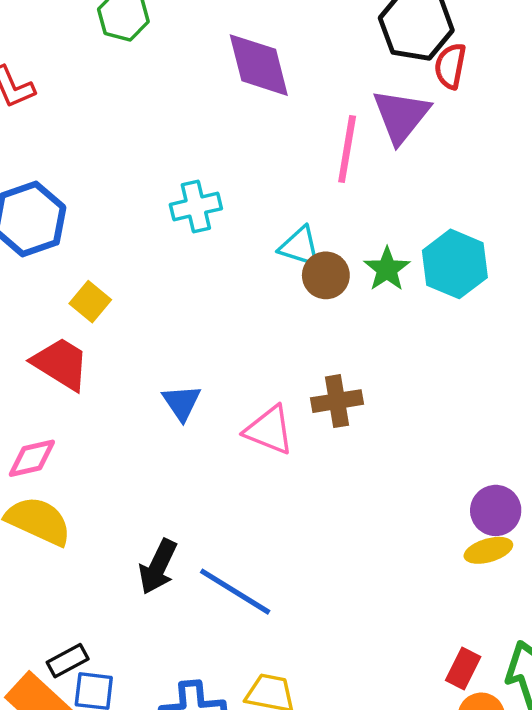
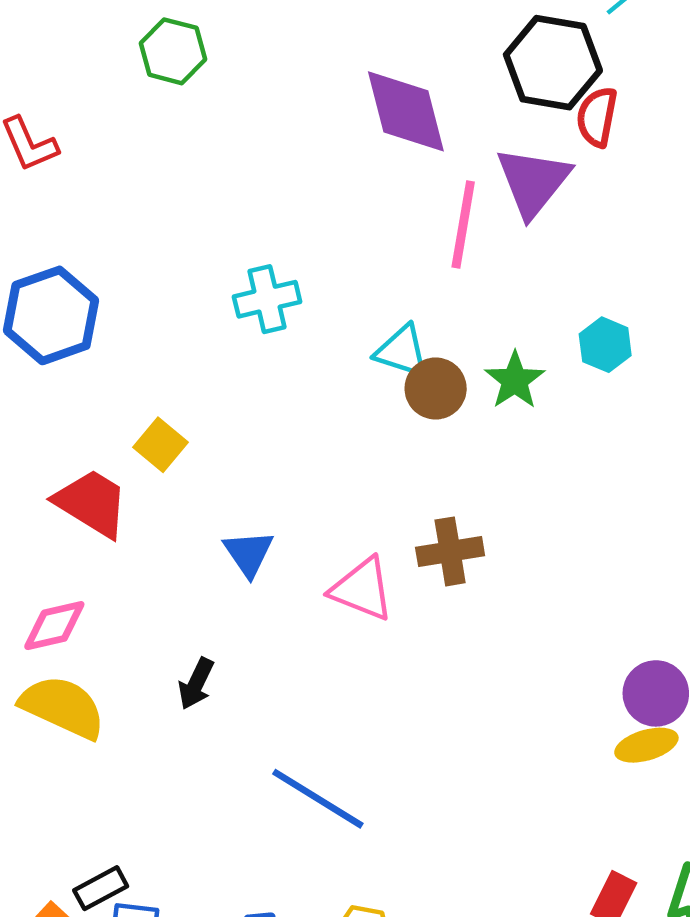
purple diamond: (259, 65) -> (406, 111), moved
cyan hexagon: (455, 264) -> (605, 345), moved, size x0.6
yellow square: (90, 302) -> (160, 445), moved
black arrow: (158, 567) -> (196, 684), moved, size x0.7

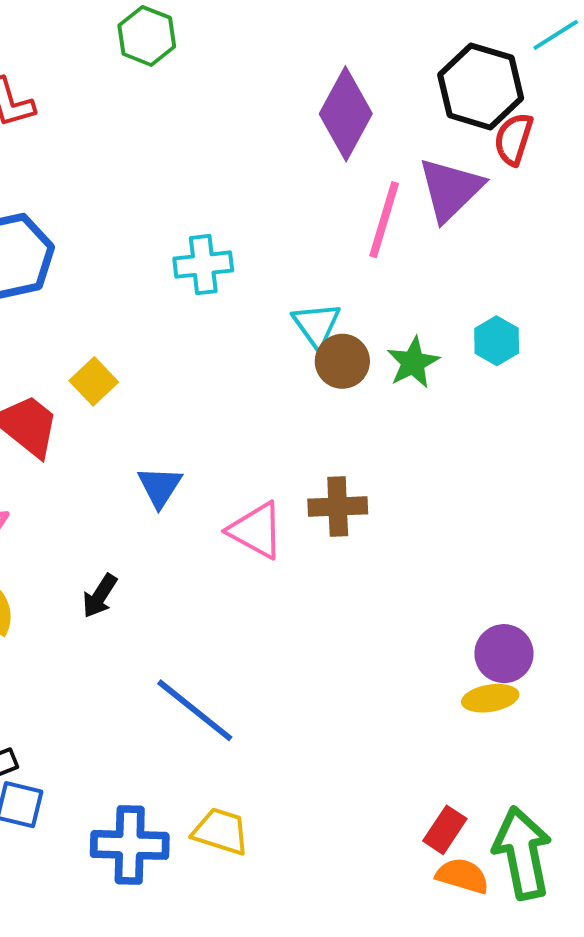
purple diamond: (406, 111) -> (346, 114), turned 36
cyan triangle: (402, 351) -> (316, 325), turned 30

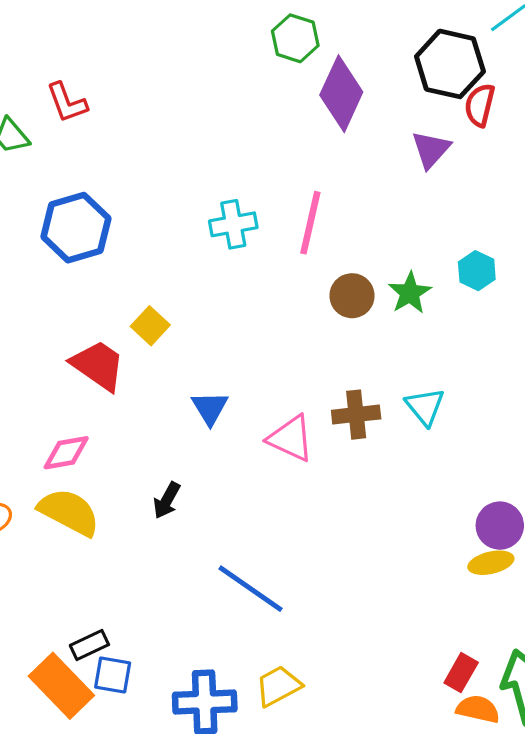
green hexagon: (147, 36) -> (295, 38), moved
purple triangle: (450, 189) -> (431, 150), size x0.7
pink line: (384, 220) -> (310, 223), moved
cyan triangle: (316, 325) -> (425, 407), moved
yellow trapezoid: (221, 831) -> (278, 686), turned -42

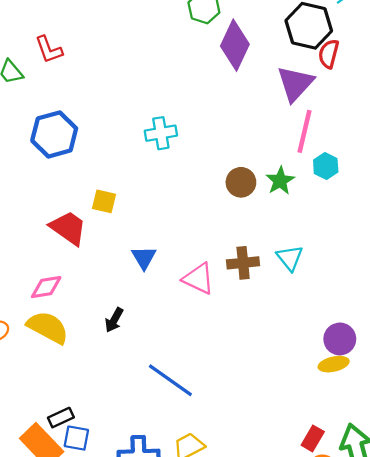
purple triangle: (431, 150) -> (295, 84), size x1.4
pink line: (310, 223) -> (305, 131), moved
yellow square: (150, 326) -> (104, 201), turned -30

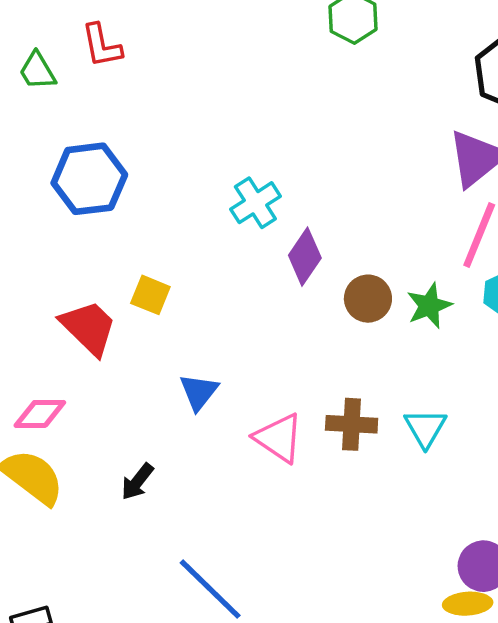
purple diamond: (235, 45) -> (305, 257), moved, size x0.7
cyan cross: (161, 133) -> (255, 203), turned -32

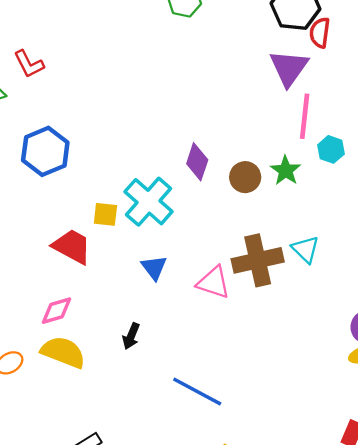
cyan cross: (255, 203) -> (149, 202), moved, size x1.5
brown cross: (352, 424) -> (258, 260), size x1.5

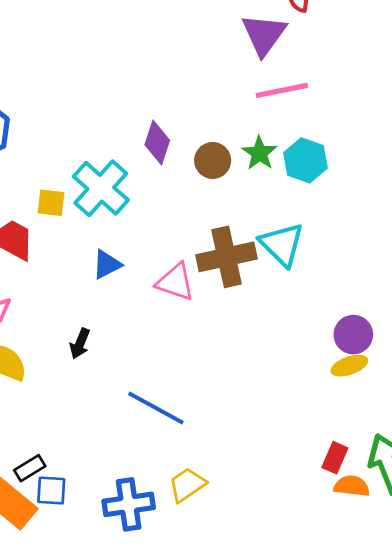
pink line: (305, 116) -> (282, 90), turned 72
cyan hexagon: (331, 149) -> (305, 160), moved, size x1.4
cyan triangle: (305, 249) -> (282, 244), size x1.4
blue triangle: (154, 268) -> (107, 264), turned 40

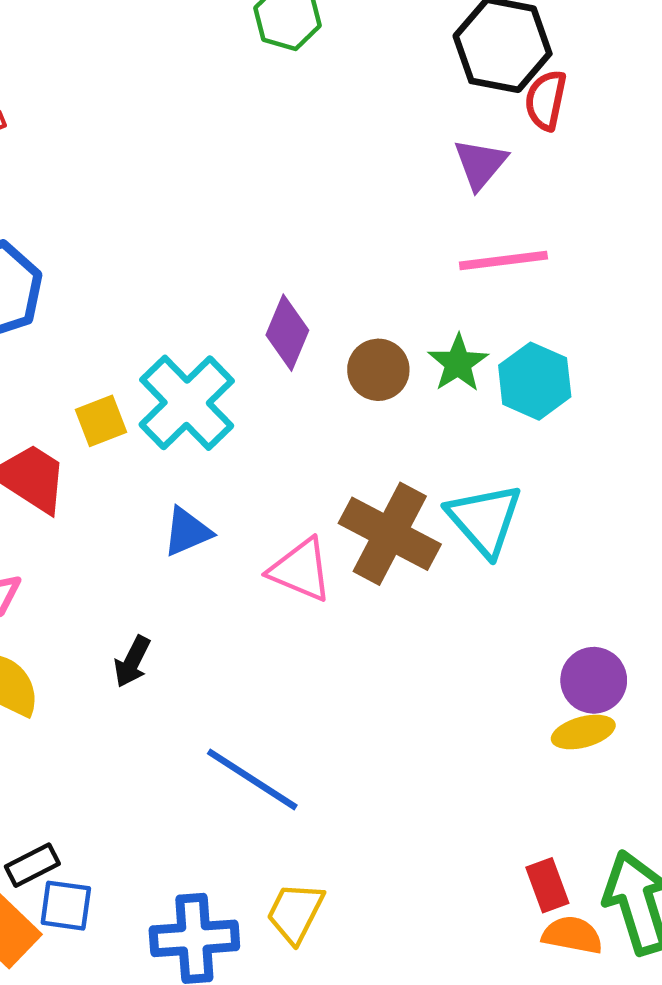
purple triangle: (264, 34) -> (480, 164), size x0.7
yellow square: (51, 203) -> (101, 421), turned -32
brown cross: (226, 257) -> (390, 534), turned 36
red rectangle: (335, 458) -> (547, 885), turned -48
yellow trapezoid: (187, 485) -> (295, 913), turned -33

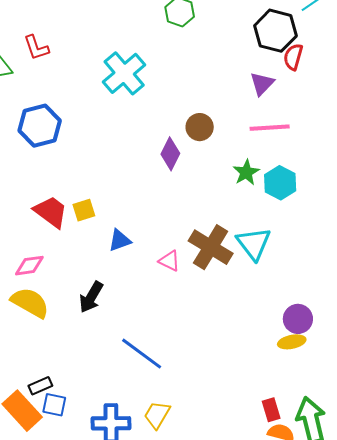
brown circle: (378, 370) -> (200, 127), moved
cyan cross: (187, 403) -> (124, 73), moved
yellow square: (101, 421) -> (84, 210), moved
pink triangle: (301, 570) -> (169, 261), size x0.7
black arrow: (132, 662) -> (91, 297), size x1.4

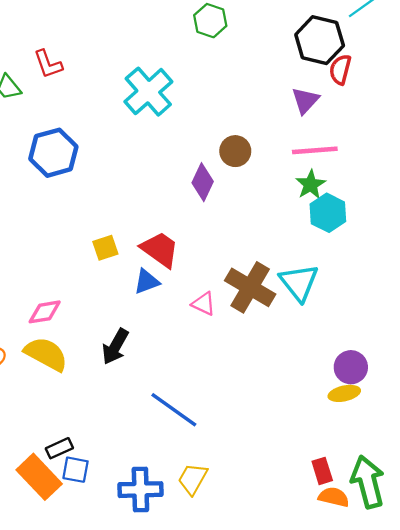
green star: (246, 172) -> (311, 185), moved
red trapezoid: (51, 212) -> (160, 250), moved

